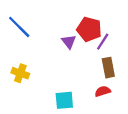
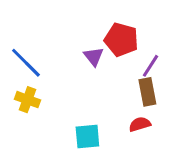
blue line: (19, 27) -> (26, 63), moved
purple line: (103, 42) -> (150, 66), moved

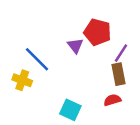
blue line: (26, 63) -> (37, 59), moved
cyan square: (87, 137) -> (70, 110), turned 30

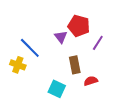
brown rectangle: (119, 74) -> (75, 65), moved

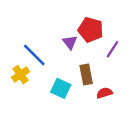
yellow cross: (18, 65) -> (20, 75), turned 35
cyan square: (57, 89) -> (61, 88), moved

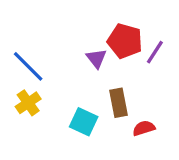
purple line: (112, 49) -> (155, 52), moved
blue line: (34, 55) -> (28, 66), moved

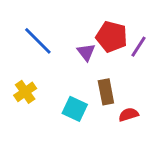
blue line: (28, 66) -> (38, 41), moved

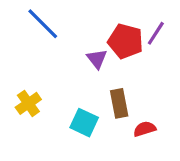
blue line: (38, 41) -> (43, 24), moved
purple line: (138, 47) -> (156, 33), moved

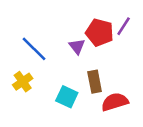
blue line: (43, 24) -> (34, 49), moved
red semicircle: (145, 129) -> (115, 102), size x1.5

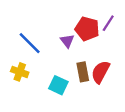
yellow cross: (23, 82) -> (20, 72), turned -35
red semicircle: (115, 102) -> (100, 72), moved, turned -45

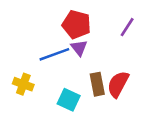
red pentagon: (87, 29) -> (76, 24), moved
blue line: (30, 43) -> (54, 54), moved, turned -65

